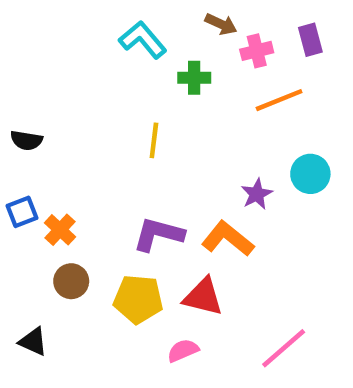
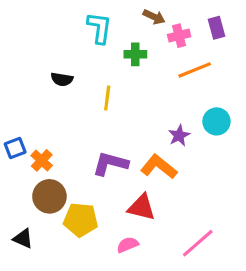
cyan L-shape: (143, 40) -> (99, 28), turned 48
black semicircle: (26, 140) -> (62, 79), moved
brown circle: (71, 281) -> (49, 196), size x1.4
yellow pentagon: (138, 299) -> (81, 220), moved

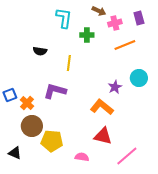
purple L-shape: (110, 164) -> (55, 91), moved
red triangle: (142, 207) -> (103, 136), moved
pink semicircle: (128, 245) -> (82, 157), turned 32

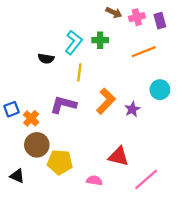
cyan L-shape: (64, 18) -> (74, 42), moved, turned 30
pink cross: (115, 23) -> (137, 17), moved
purple star: (115, 87) -> (132, 109), moved
orange L-shape: (102, 107) -> (106, 101), moved, turned 95

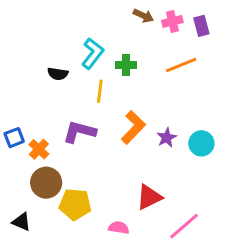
green cross: (100, 40) -> (126, 65), moved
cyan circle: (160, 90) -> (201, 143), moved
red triangle: (118, 156) -> (149, 197), turned -40

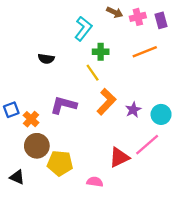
cyan L-shape: (93, 53) -> (83, 29), moved
yellow line: (100, 91) -> (93, 73), moved, turned -42
pink line: (184, 226) -> (147, 145), moved

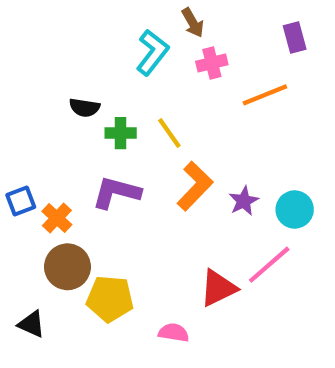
brown arrow: (115, 12) -> (193, 23), moved, turned 35
pink cross: (138, 17) -> (212, 63), moved
green cross: (101, 52) -> (121, 133), moved

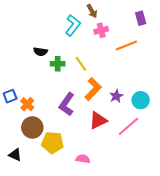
purple L-shape: (116, 192) -> (67, 104), moved, turned -70
red triangle: (218, 288) -> (98, 120), moved

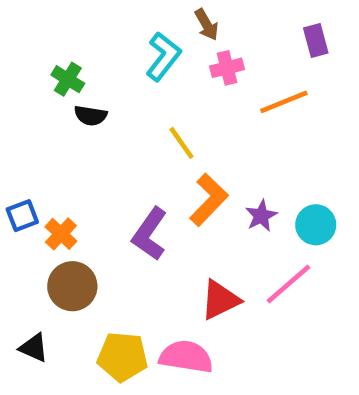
green cross: (58, 64) -> (68, 79), moved, turned 32
red triangle: (98, 120) -> (220, 300), moved
yellow pentagon: (53, 143) -> (122, 357), moved
pink semicircle: (83, 159) -> (186, 357), size x1.6

